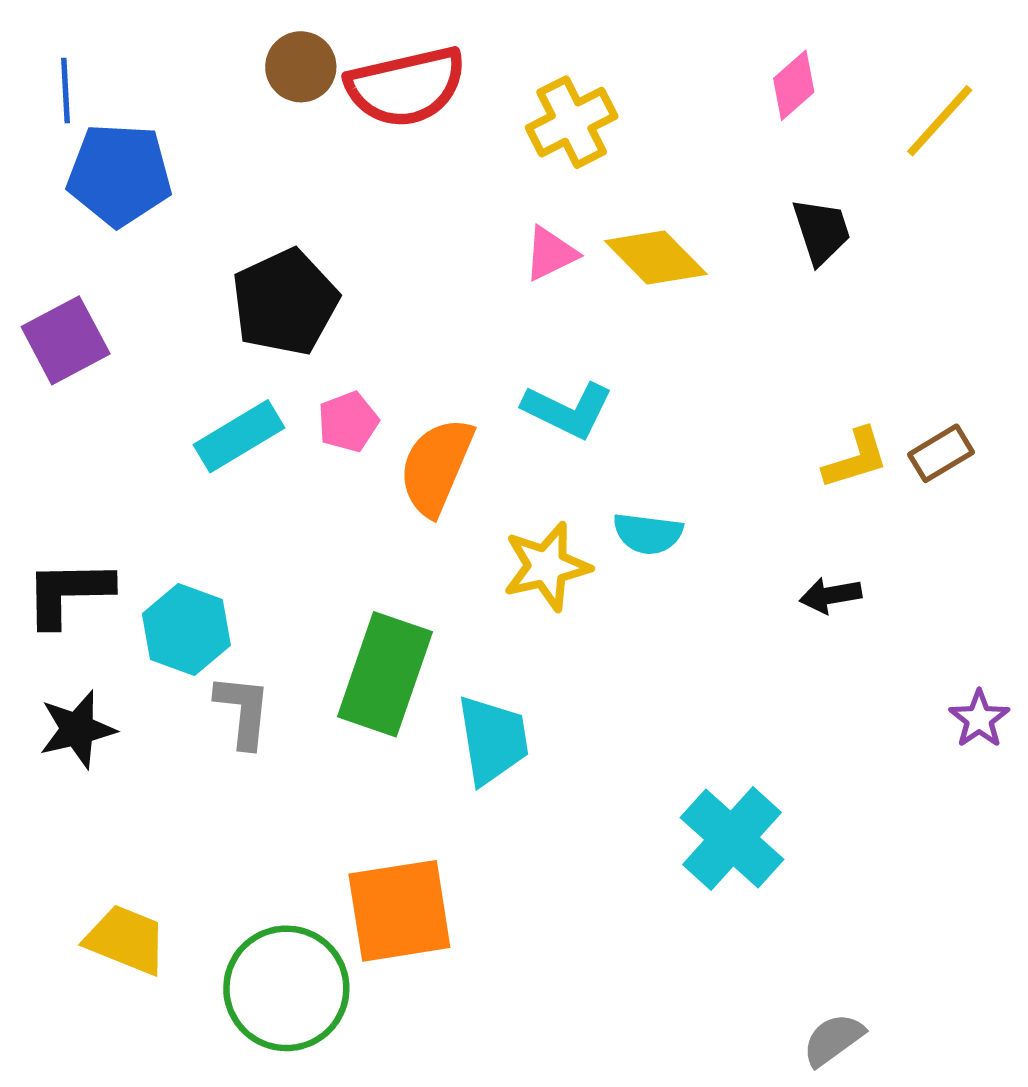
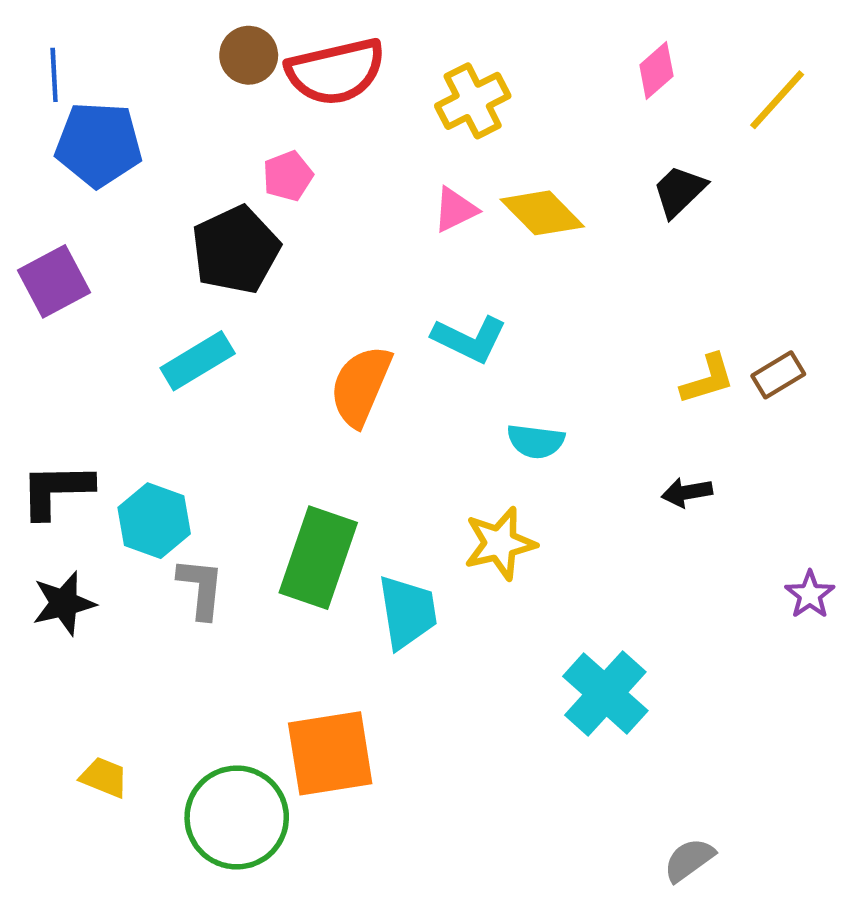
black trapezoid: (821, 231) -> (679, 191), turned -116
pink pentagon: (348, 422) -> (288, 176), moved
yellow star: (547, 566) -> (500, 543), moved
yellow trapezoid: (126, 940) -> (104, 777), size x0.7

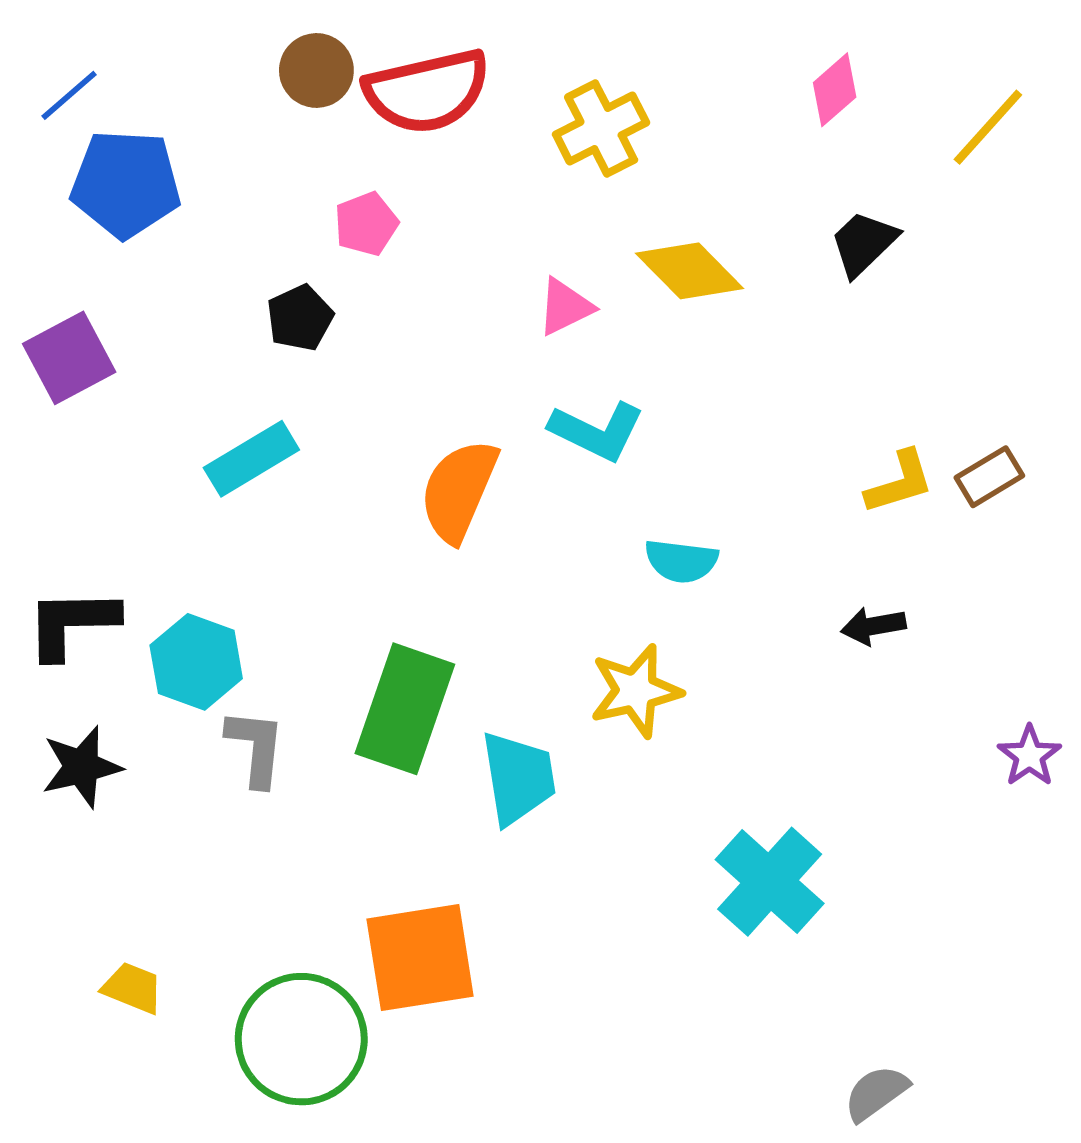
blue line: (54, 75) -> (69, 95), turned 52
pink triangle: (455, 210) -> (565, 307), moved
black pentagon: (236, 250) -> (300, 318), size x0.6

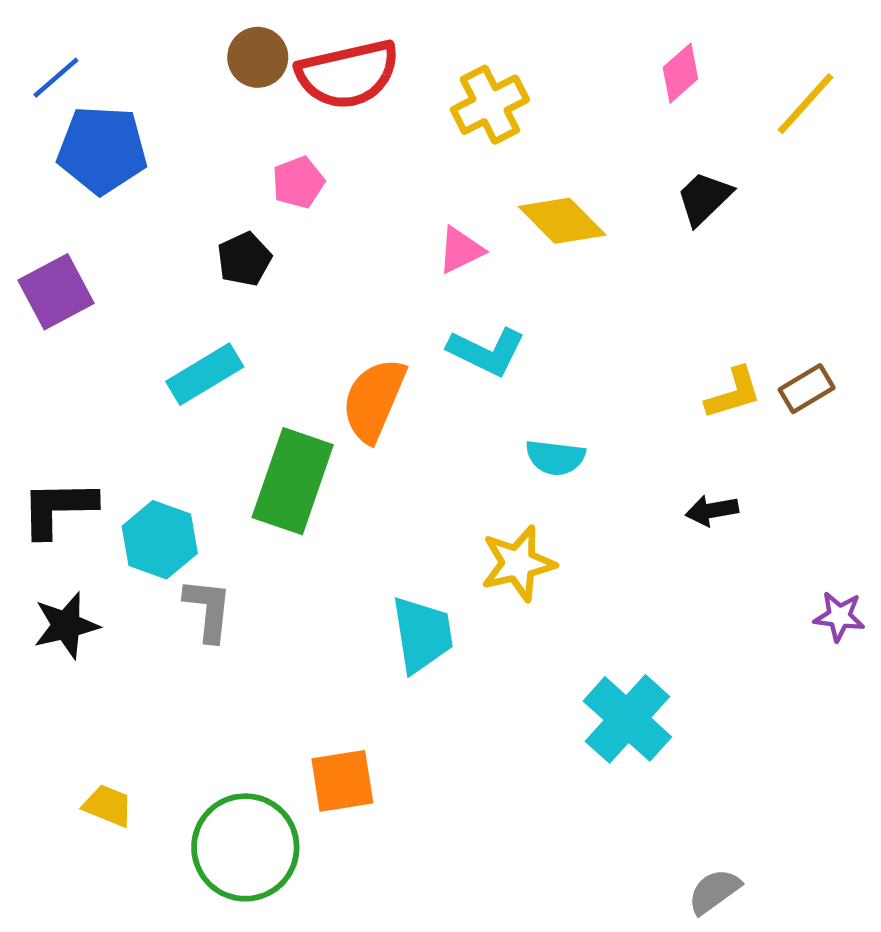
green rectangle: (405, 709) -> (293, 481), moved
purple star: (1029, 756) -> (839, 616), turned -30
orange square: (420, 958) -> (342, 781), size x0.7

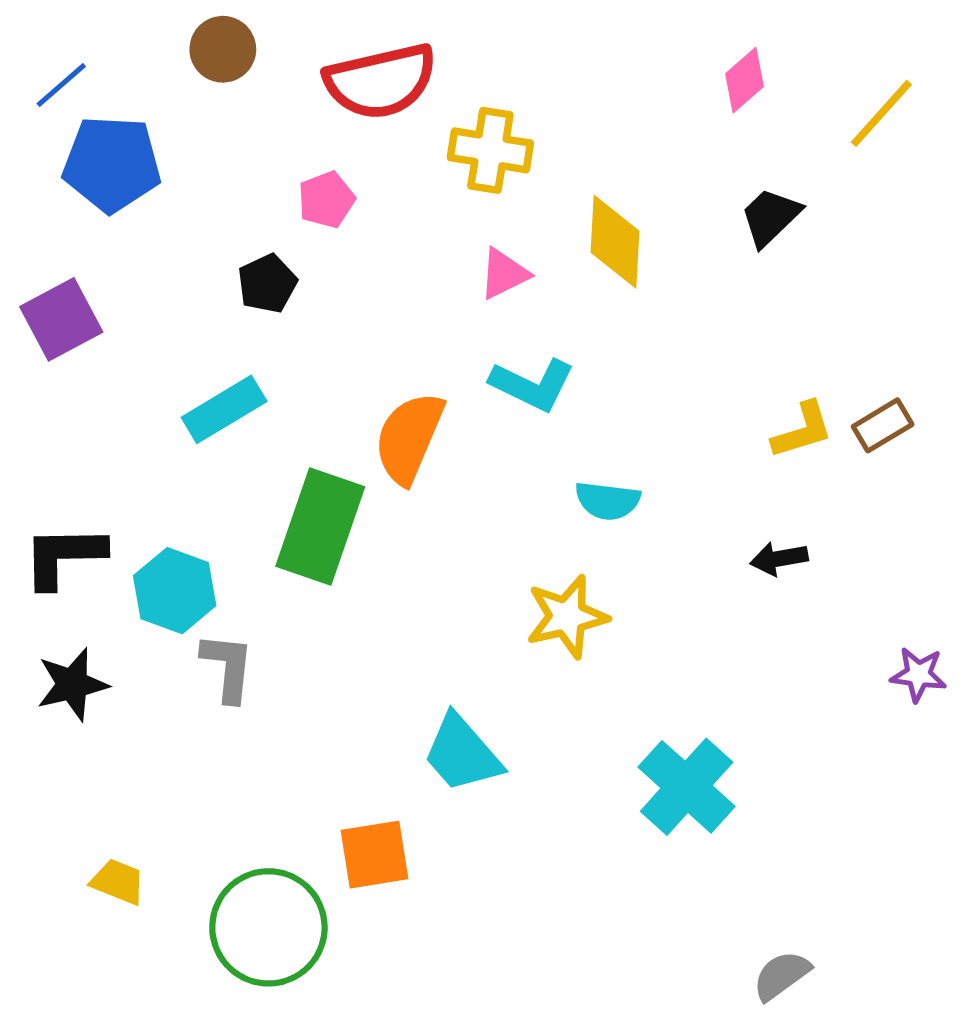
brown circle: (258, 57) -> (223, 49), moved
yellow cross: (490, 105) -> (490, 150), moved, turned 36
yellow diamond: (562, 221) -> (615, 242), turned 48
cyan trapezoid: (422, 634) -> (462, 753), moved, turned 148

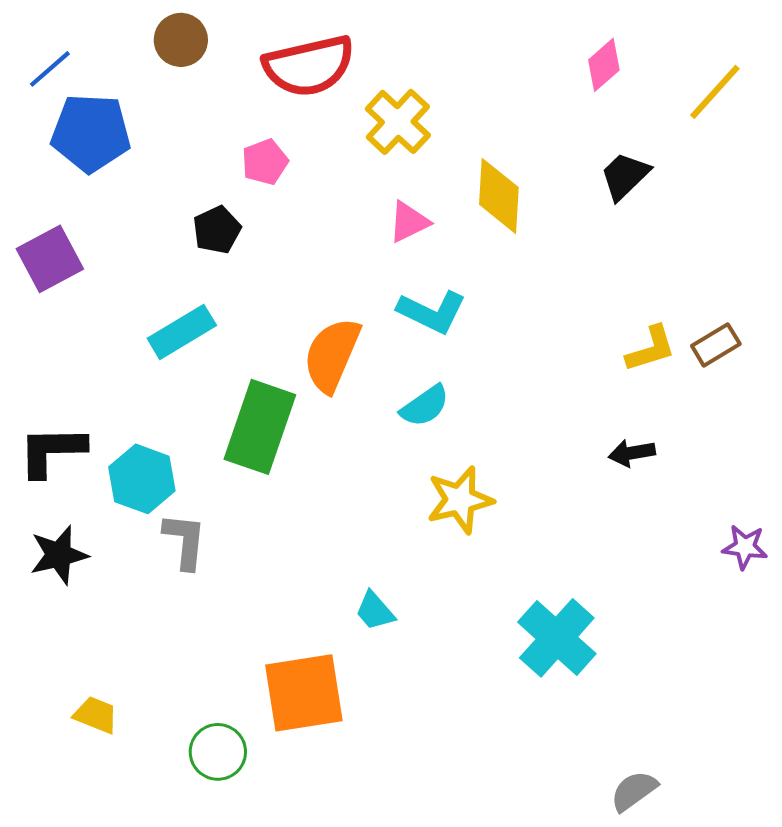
yellow cross: (490, 150) -> (398, 122), turned 34
cyan semicircle: (608, 501) -> (425, 406), moved, turned -42
cyan trapezoid: (462, 753) -> (375, 611), size x0.6
orange square: (375, 855) -> (304, 693), size x1.4
green circle: (268, 927) -> (218, 752), size x0.6

